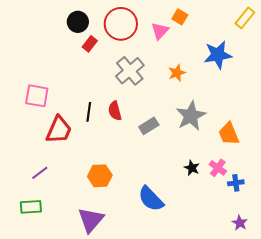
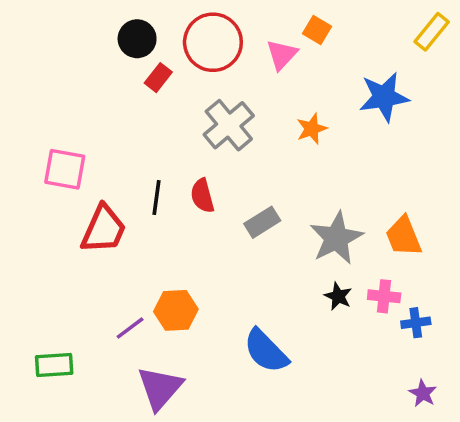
gray star: (191, 116) -> (336, 238), moved
pink cross: (218, 168) -> (384, 296), turned -30
purple line: (40, 173) -> (130, 328), moved

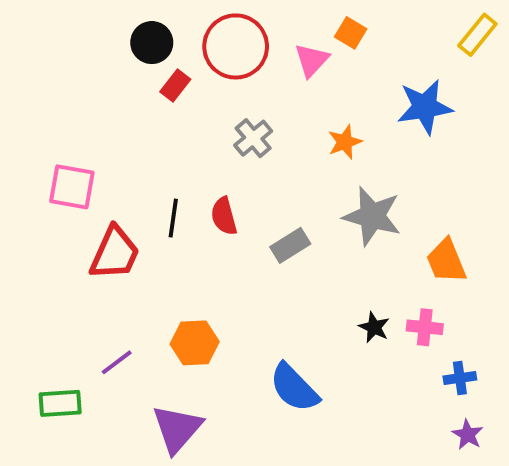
gray cross: (229, 125) -> (253, 138), size x0.7
gray star: (336, 238) -> (372, 216), moved, turned -30
blue cross: (416, 323) -> (460, 378), moved
purple line: (130, 328) -> (117, 362), moved

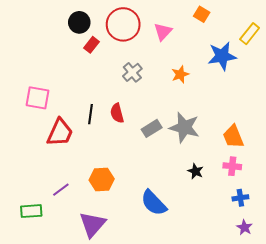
orange square: (351, 33) -> (202, 14), moved
yellow rectangle: (477, 35) -> (250, 34), moved
gray star: (372, 216) -> (184, 127), moved
pink cross: (425, 327) -> (232, 166), moved

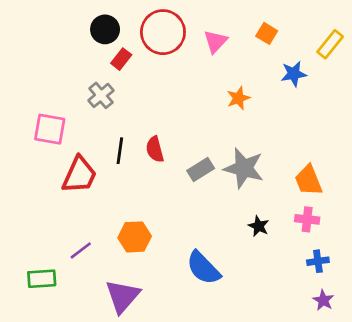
orange square: (202, 14) -> (267, 33), moved
blue star: (222, 56) -> (294, 74), size x0.7
gray cross: (132, 72) -> (101, 95), moved

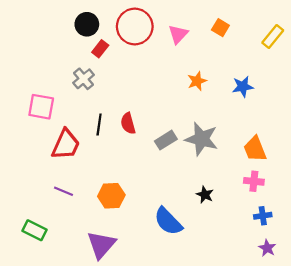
blue star: (294, 74) -> (243, 87), moved
black star: (259, 226) -> (205, 195), moved
purple line: (81, 250) -> (63, 191), moved, turned 60
green rectangle: (42, 279) -> (35, 230), turned 30

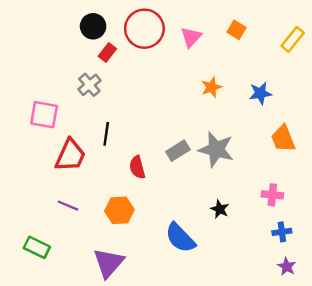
red semicircle: (128, 123) -> (137, 167), moved
orange trapezoid: (255, 149) -> (283, 139), moved

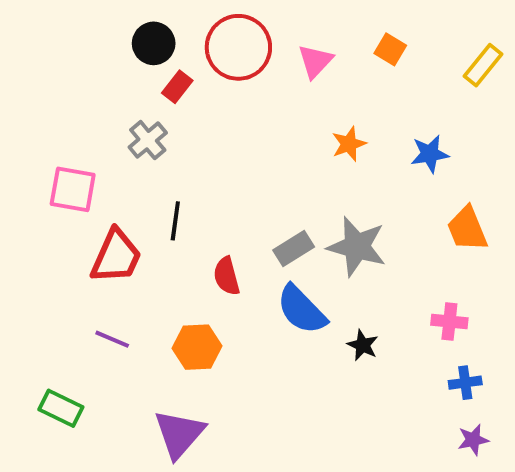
blue semicircle: (180, 238) -> (302, 310), moved
purple star: (287, 267) -> (473, 440), turned 30

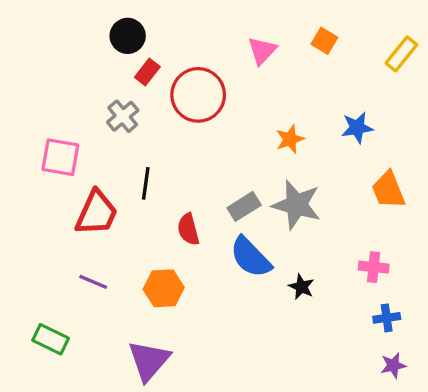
red circle: (238, 47) -> (198, 95), moved
orange star: (349, 144) -> (290, 139), moved

